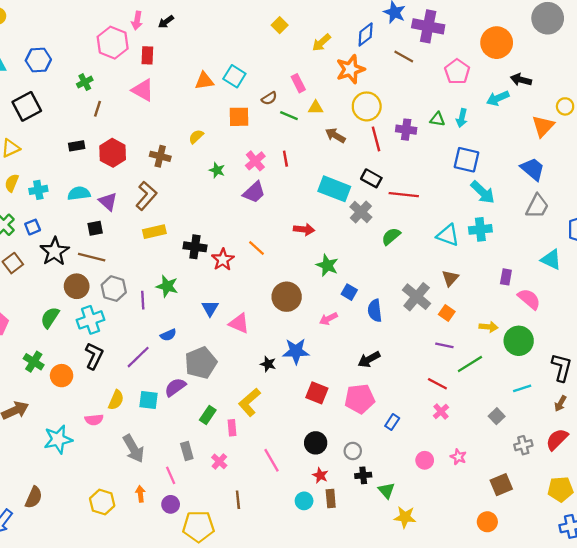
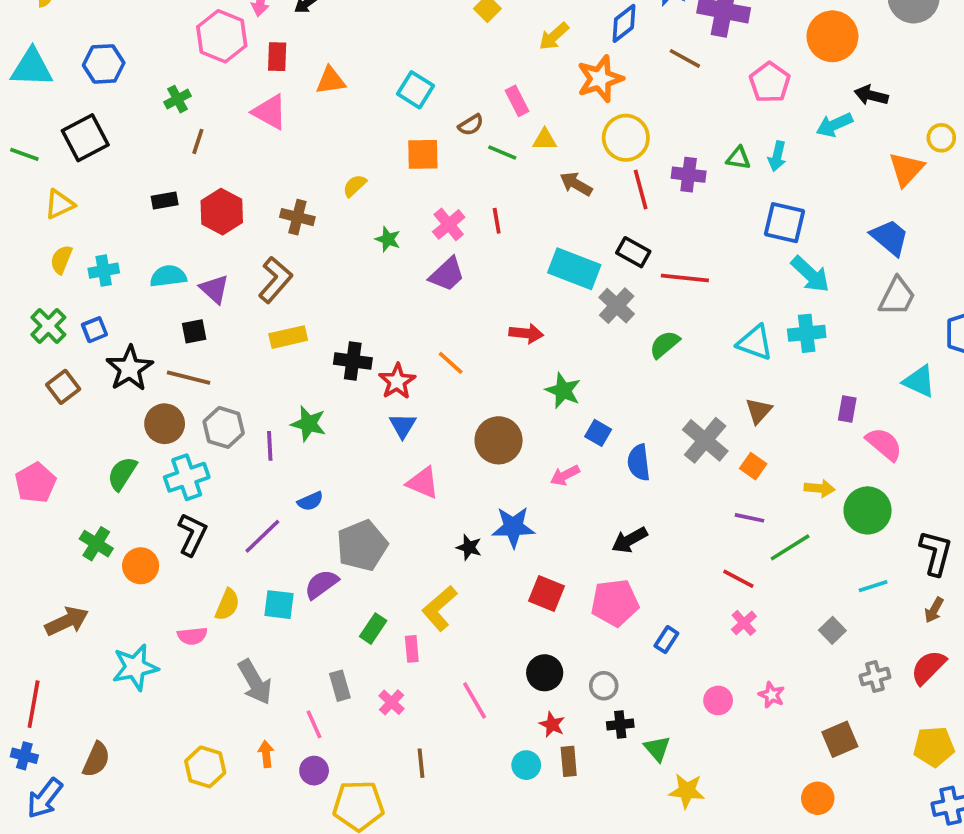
orange triangle: (204, 81) -> (331, 81), moved
blue triangle: (210, 308) -> (403, 426), moved

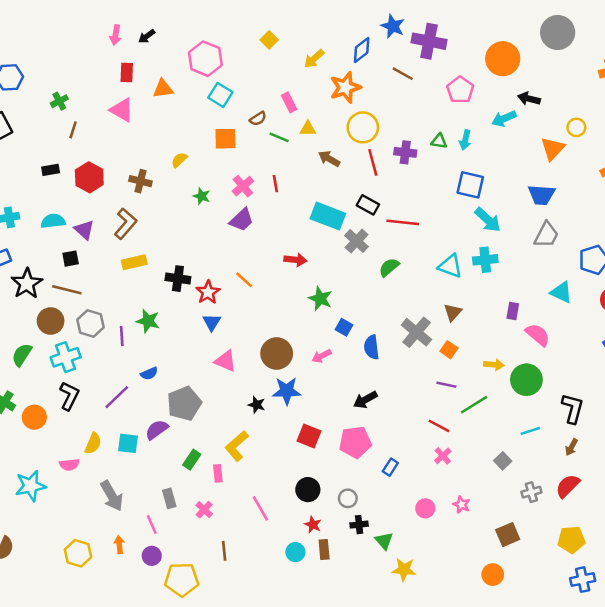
pink hexagon: (222, 36) -> (205, 59), moved
blue trapezoid: (890, 237) -> (541, 195), turned 144
brown circle: (499, 440) -> (277, 353), moved

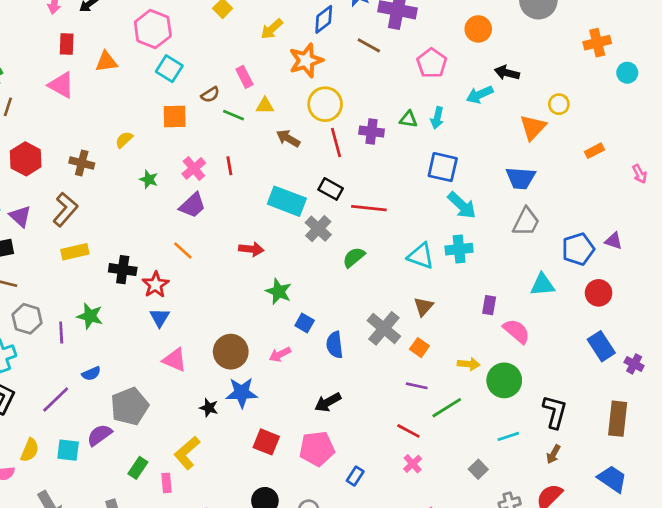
orange circle: (503, 59) -> (478, 29), size x0.7
orange line: (244, 280) -> (183, 250), moved
cyan triangle: (561, 292) -> (542, 285), turned -30

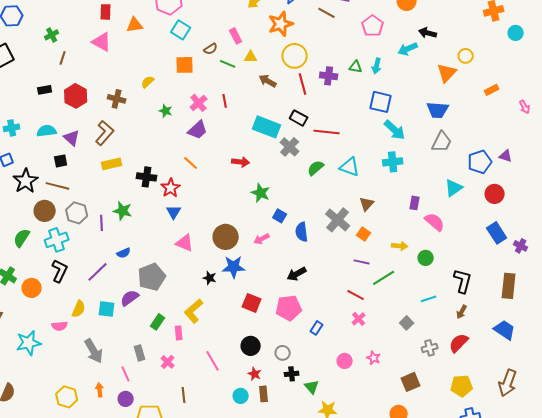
cyan triangle: (421, 256) -> (350, 167), moved
cyan triangle: (542, 285) -> (454, 188), turned -30
green circle: (504, 380) -> (426, 258), size x0.6

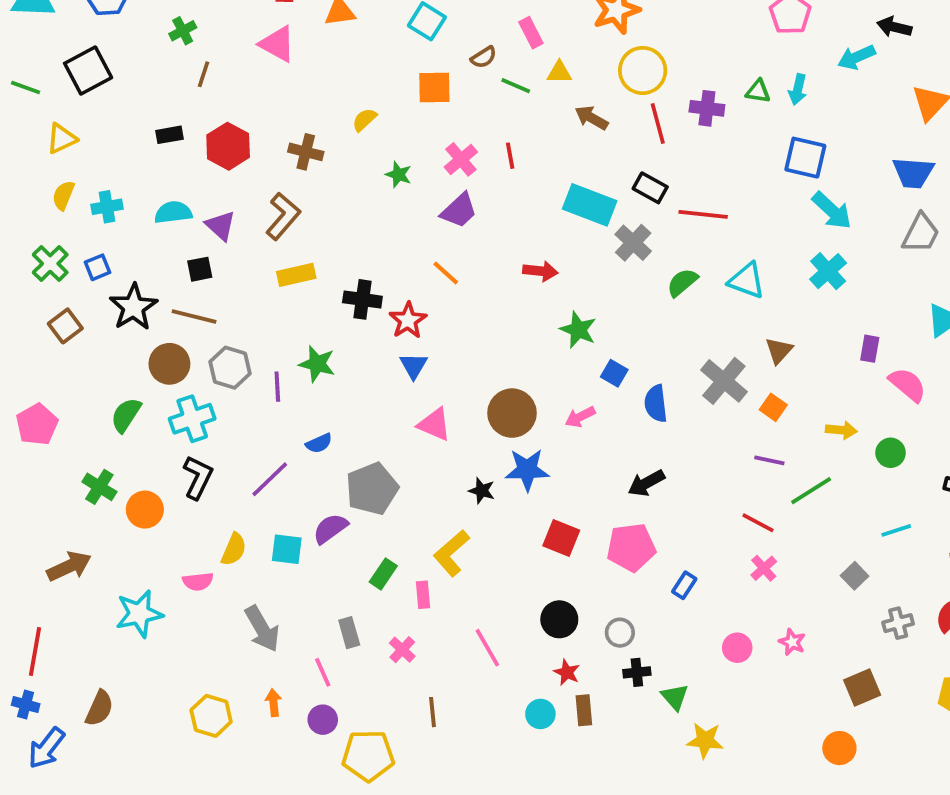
cyan cross: (393, 162) -> (828, 271), turned -36

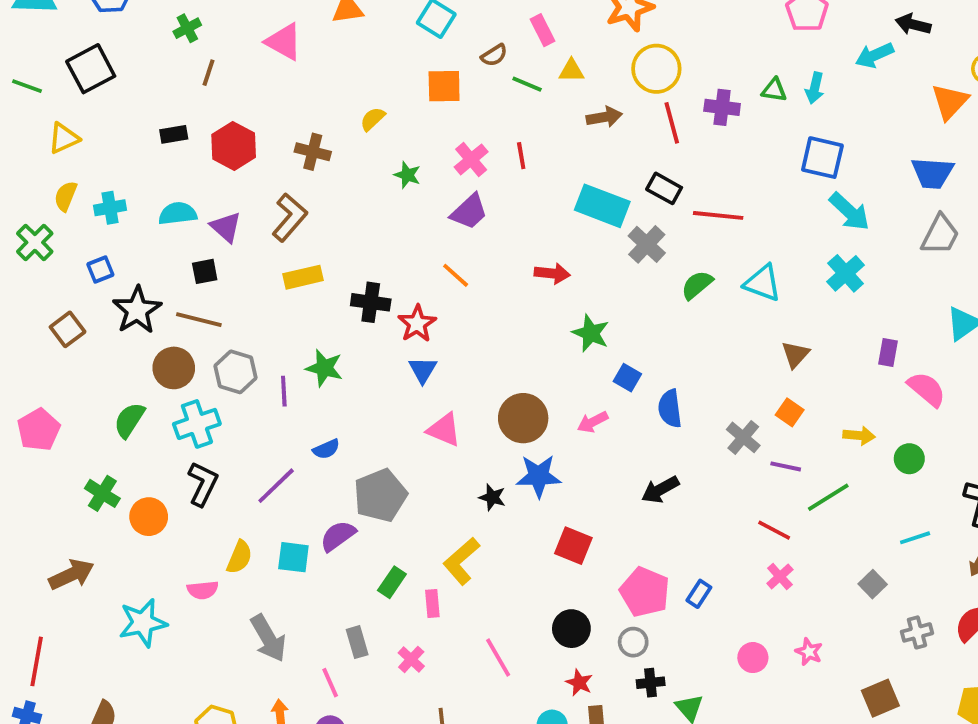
brown arrow: (591, 118) -> (604, 117), turned 140
green cross: (50, 264) -> (35, 242), moved
gray cross: (724, 381) -> (743, 437), moved, size x0.7
pink pentagon: (631, 547) -> (645, 592), moved, turned 30

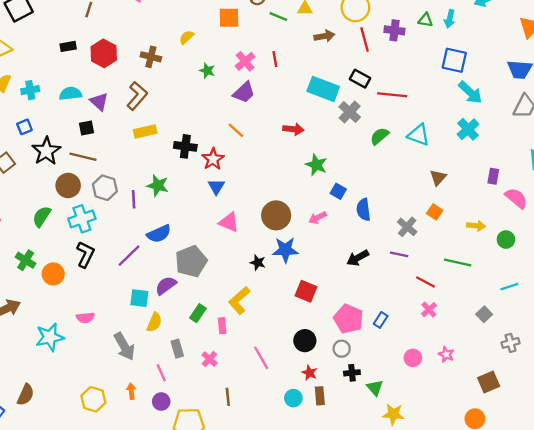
blue semicircle: (326, 449) -> (159, 234), size x1.5
purple line: (786, 466) -> (399, 254), moved
green line: (828, 497) -> (458, 262), turned 45
yellow semicircle: (239, 557) -> (154, 322), moved

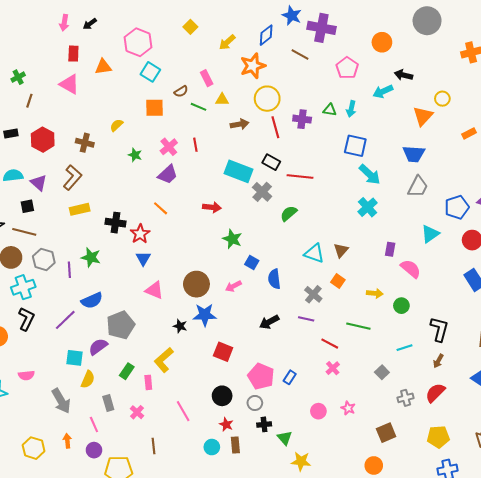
cyan triangle: (419, 135) -> (314, 253), moved

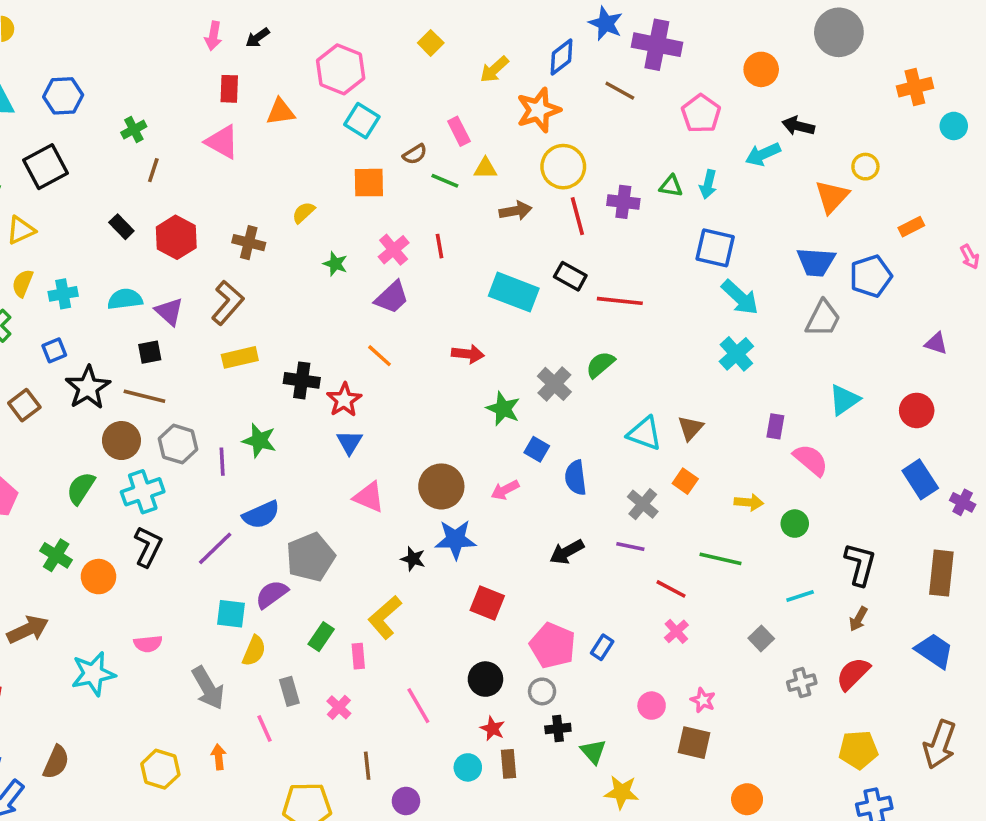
black rectangle: (11, 133) -> (121, 227), turned 56
gray cross: (262, 192) -> (554, 384), moved
blue pentagon: (457, 207) -> (871, 276), moved
brown square: (386, 433) -> (694, 743), moved, turned 36
purple circle: (94, 450) -> (406, 801), moved

